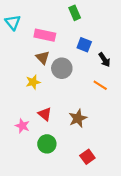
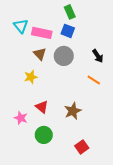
cyan triangle: (13, 22) -> (21, 26), moved
blue square: (84, 45) -> (68, 31), moved
gray circle: (62, 68) -> (64, 56), moved

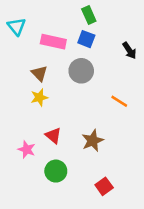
cyan triangle: (21, 26) -> (16, 26), moved
brown triangle: (40, 54) -> (39, 73), moved
black arrow: (98, 56) -> (129, 51), moved

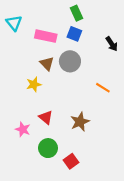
brown triangle: (39, 73) -> (47, 64), moved
red square: (104, 186) -> (71, 161), moved

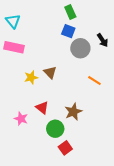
pink rectangle: (46, 36) -> (14, 47), moved
gray circle: (70, 61) -> (80, 48), moved
brown triangle: (47, 64) -> (50, 72), moved
green circle: (48, 148) -> (55, 129), moved

